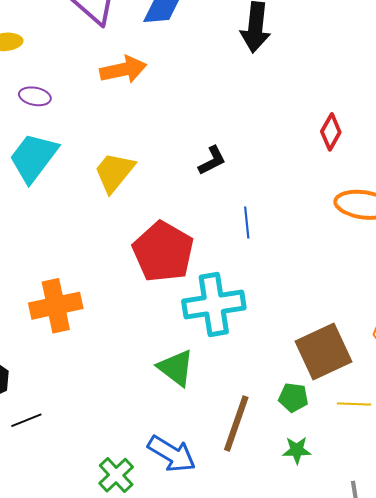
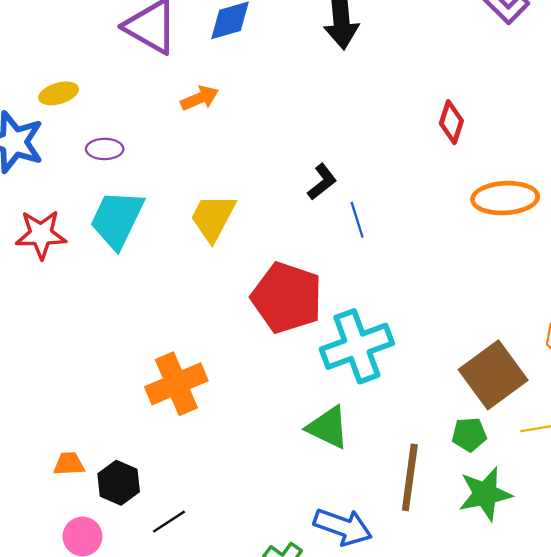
orange arrow: (123, 70) -> (200, 98), size x0.7
blue line: (247, 223) -> (357, 220), moved
green star: (297, 450) -> (485, 494), size x1.6

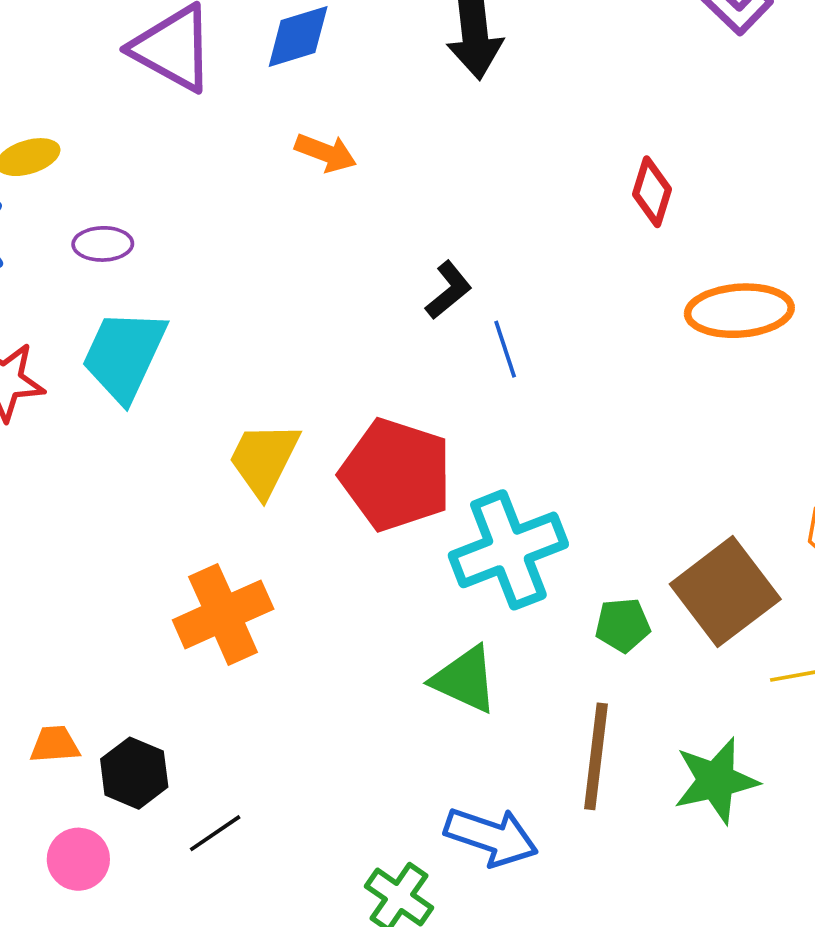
orange arrow: (200, 98) -> (326, 153), moved, turned 45
yellow trapezoid: (213, 218) -> (264, 459), moved
green pentagon: (469, 434) -> (623, 625), moved

